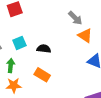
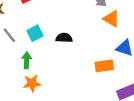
orange rectangle: (42, 75) -> (104, 66), moved, turned -35

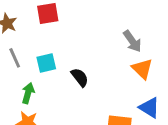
black semicircle: (64, 38) -> (80, 77), turned 35

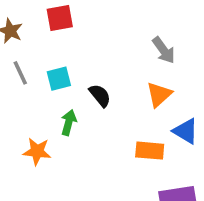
orange triangle: (142, 69) -> (159, 94), moved, turned 35
green arrow: (28, 93) -> (69, 123), moved

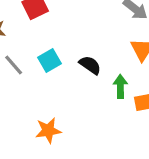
green arrow: (69, 123) -> (120, 86), moved

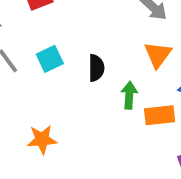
black semicircle: (90, 65) -> (96, 68), turned 50

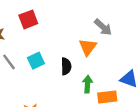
orange triangle: (158, 55) -> (88, 47), moved

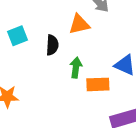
orange triangle: (88, 47) -> (79, 24), turned 36

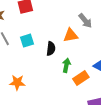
orange rectangle: (98, 84) -> (81, 78), turned -35

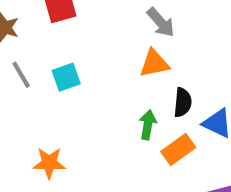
gray arrow: (85, 21) -> (161, 22), moved
black semicircle: (51, 49) -> (183, 102), moved

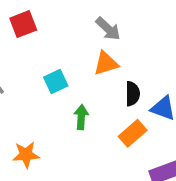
cyan square: (66, 77) -> (56, 81), moved
green arrow: (148, 125) -> (81, 117), moved

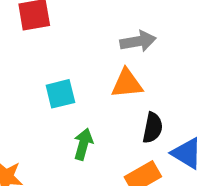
gray arrow: (108, 29) -> (138, 41), turned -64

